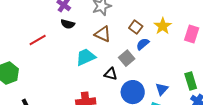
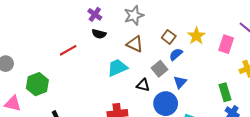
blue triangle: (162, 89) -> (180, 82), moved

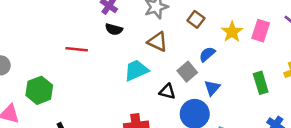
brown square: (169, 37) -> (196, 19), moved
pink rectangle: (226, 44) -> (261, 31), moved
red line: (68, 50) -> (77, 49), turned 36
green rectangle: (225, 92) -> (261, 83), moved

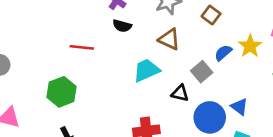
yellow star: (232, 32) -> (250, 46), moved
blue triangle: (212, 88) -> (239, 107), moved, turned -35
green hexagon: (39, 90) -> (62, 92), moved

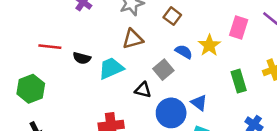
black semicircle: (122, 26) -> (82, 58), moved
brown triangle: (169, 39) -> (133, 39), turned -40
blue semicircle: (223, 53) -> (184, 52), turned 72

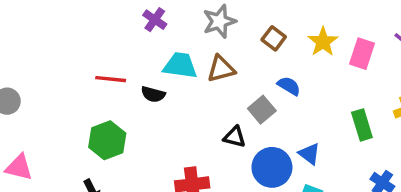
yellow star: (209, 45) -> (323, 42), moved
cyan trapezoid: (111, 68) -> (180, 65), moved, turned 32
green hexagon: (31, 89) -> (107, 140), moved

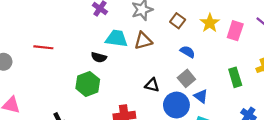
red line: (111, 79) -> (43, 47), moved
gray square: (262, 110) -> (186, 78), moved
green hexagon: (107, 140) -> (88, 84), moved

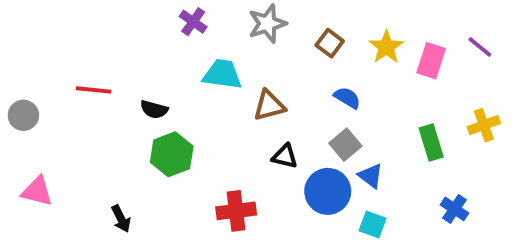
brown triangle: (143, 41) -> (269, 106), moved
black semicircle: (99, 57) -> (154, 109), moved

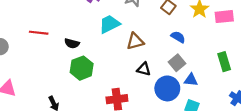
pink rectangle: (431, 61) -> (224, 17), turned 66
cyan trapezoid: (222, 74) -> (109, 24), turned -35
blue triangle: (371, 176) -> (191, 80), turned -32

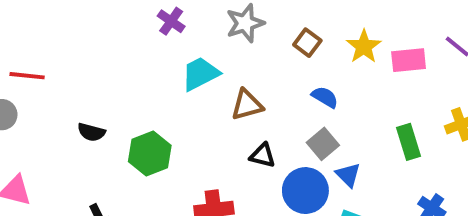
red line: (39, 33) -> (27, 76), moved
black semicircle: (72, 43) -> (91, 132), moved
blue triangle: (191, 80) -> (348, 175), turned 40

